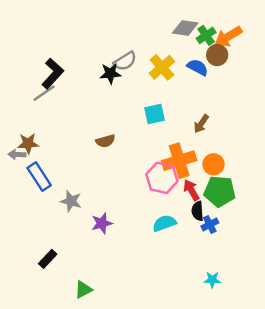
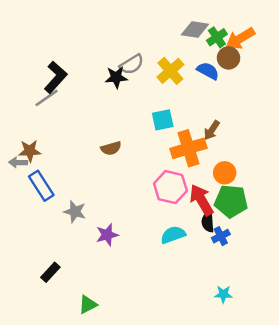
orange cross: (179, 161) -> (188, 148), moved
red arrow: (191, 190) -> (201, 200), size x1.4

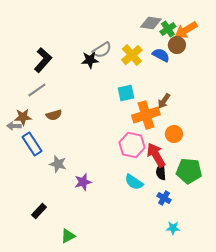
gray line: (46, 98) -> (37, 90), moved
brown semicircle: (111, 148) -> (54, 115), moved
green pentagon: (231, 201) -> (189, 171), moved
cyan semicircle: (173, 235) -> (134, 182), turned -126
blue cross: (221, 236) -> (164, 198), moved, turned -32

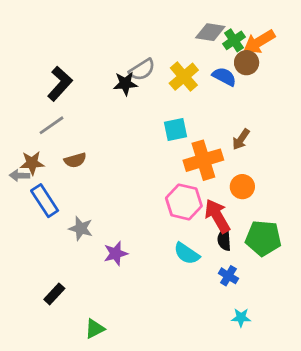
brown arrow: (164, 101) -> (241, 139), moved

